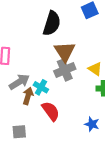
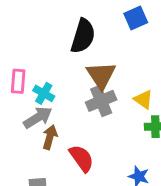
cyan cross: (41, 87) -> (44, 93), moved

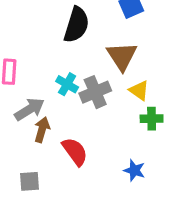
brown triangle: (101, 75) -> (122, 56), moved
cyan cross: (44, 93) -> (67, 84), moved

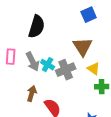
black semicircle: (76, 25) -> (37, 27), moved
gray arrow: (29, 109) -> (33, 62), moved, turned 96

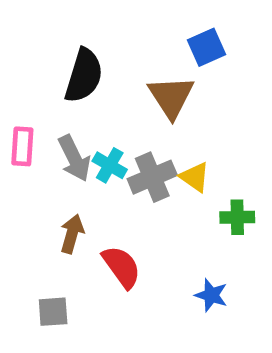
brown triangle: (83, 47) -> (171, 97), moved
yellow triangle: (94, 69) -> (195, 177), moved

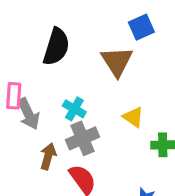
gray arrow: (74, 158) -> (28, 114), moved
gray cross: (152, 177) -> (82, 138), moved

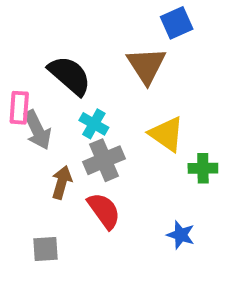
black semicircle: (56, 47) -> (70, 75), moved, turned -66
yellow triangle: (133, 117) -> (167, 134), size x1.4

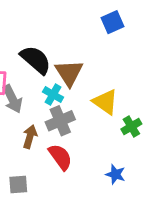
brown triangle: (146, 65) -> (69, 73), moved
green cross: (203, 168) -> (131, 126), turned -30

